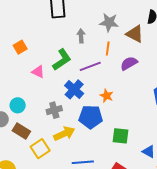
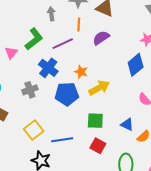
pink triangle: (38, 72) -> (11, 53), turned 48
yellow arrow: (64, 134) -> (99, 88), moved
green square: (121, 136) -> (95, 121), moved
yellow square: (40, 149) -> (34, 130), moved

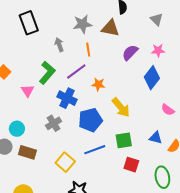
purple semicircle: (101, 38) -> (130, 53), moved
orange star: (81, 72) -> (98, 84), moved
yellow arrow: (99, 88) -> (121, 107), turned 90
blue line: (62, 140) -> (95, 150), moved

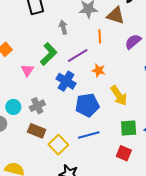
orange line: (88, 50) -> (100, 36), moved
gray cross: (54, 123) -> (37, 106), moved
green square: (124, 140) -> (129, 128), moved
brown rectangle: (27, 152) -> (37, 131), moved

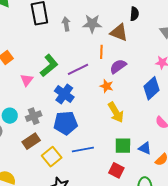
gray arrow: (63, 27) -> (66, 24), moved
purple semicircle: (133, 42) -> (118, 66), moved
orange star: (98, 70) -> (107, 86), moved
blue pentagon: (87, 105) -> (66, 123), moved
brown rectangle: (37, 131) -> (31, 141), turned -60

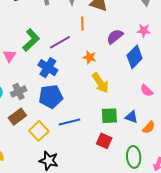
purple semicircle: (118, 66) -> (115, 36), moved

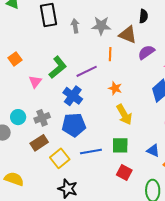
purple semicircle: (115, 36) -> (146, 52), moved
green square: (109, 116) -> (120, 145), moved

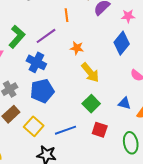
green square: (120, 145) -> (91, 104), turned -36
blue line: (91, 151) -> (65, 130), moved

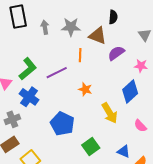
blue cross: (36, 62) -> (29, 97), moved
yellow arrow: (90, 72) -> (110, 113), moved
blue pentagon: (42, 91) -> (62, 124), moved, turned 30

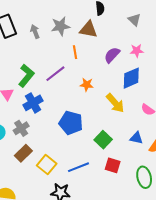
purple semicircle: (116, 53) -> (112, 55), moved
blue diamond: (130, 92) -> (131, 78), turned 30
blue cross: (29, 97) -> (33, 103), turned 36

